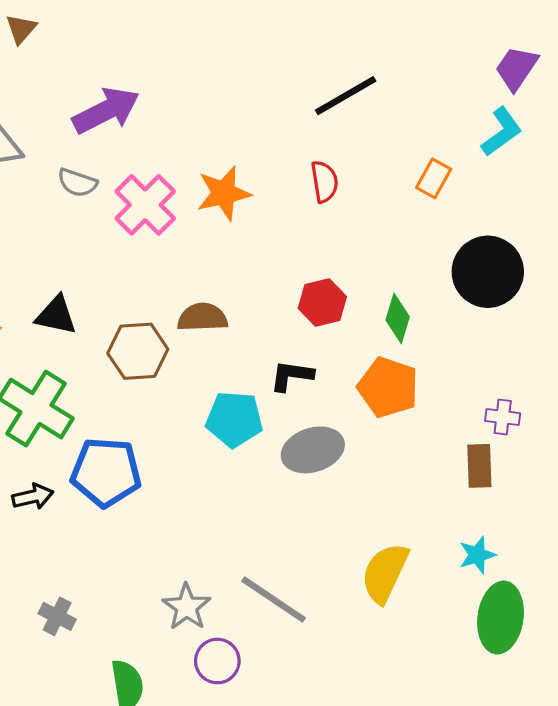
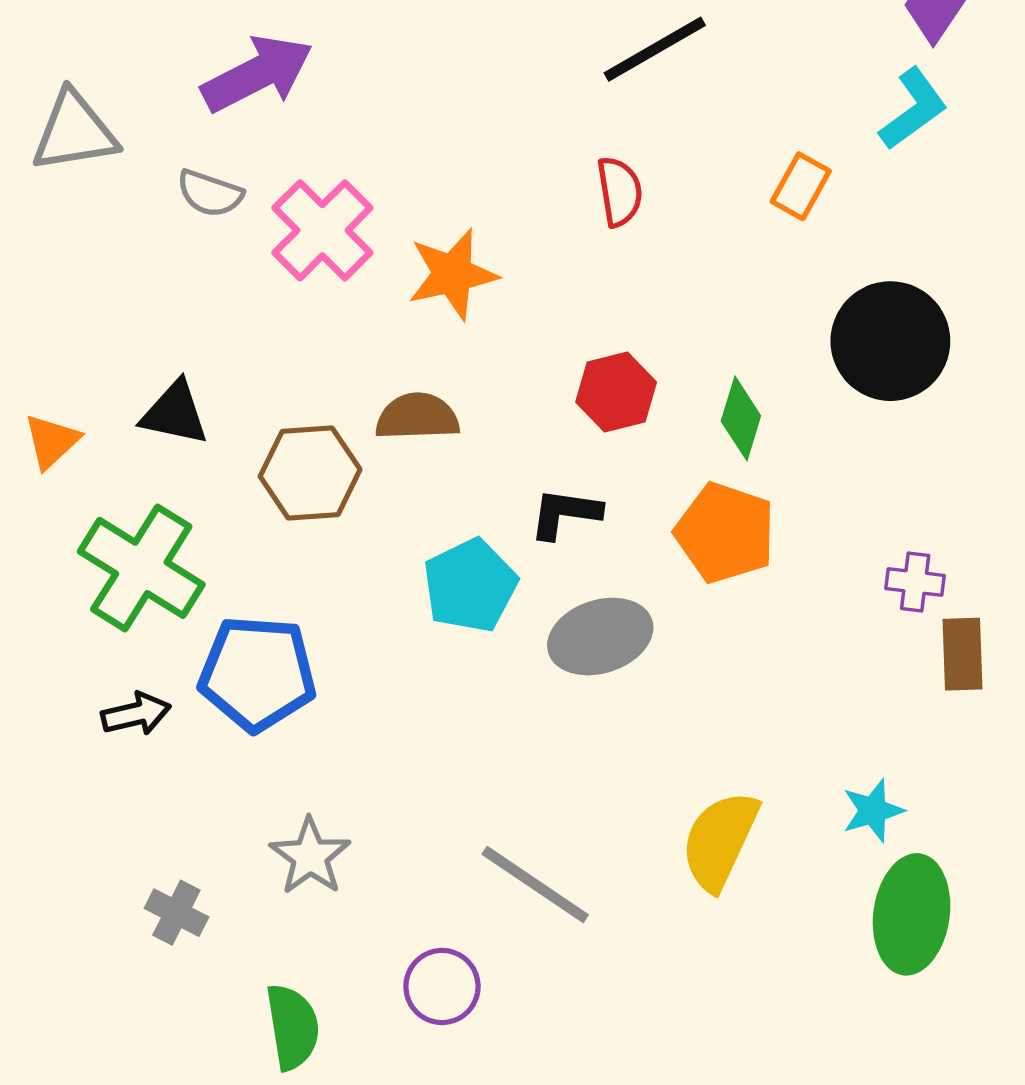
orange star: (224, 193) -> (453, 274), moved
cyan pentagon: (234, 419) -> (470, 586), turned -30
brown rectangle: (479, 466) -> (963, 654), moved
gray star: (187, 607) -> (310, 856), moved

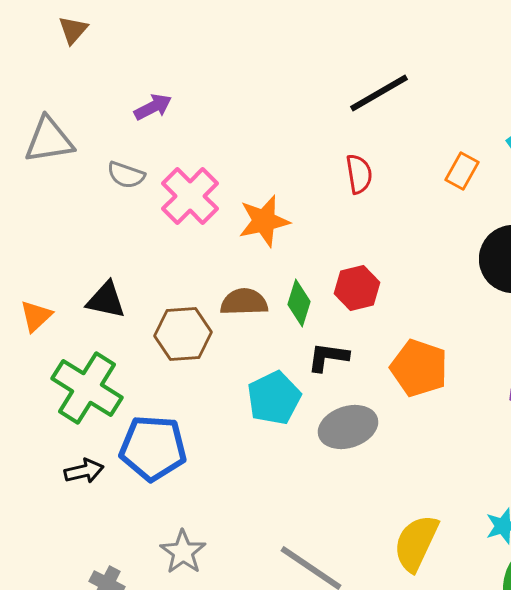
purple arrow: (257, 74) -> (153, 107), size x0.6
green diamond: (741, 418) -> (299, 303), moved

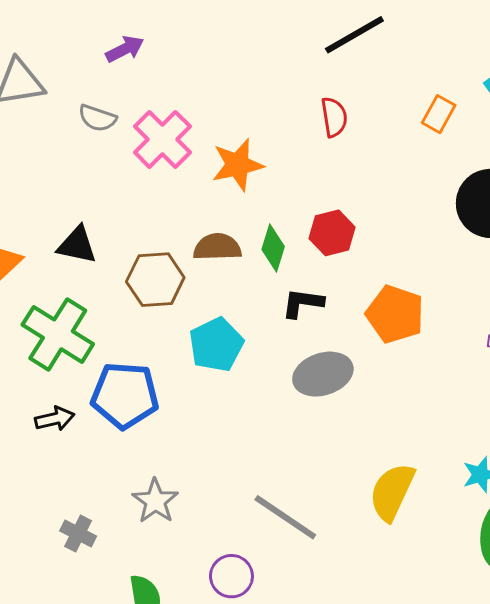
cyan pentagon: (274, 398) -> (216, 345), moved

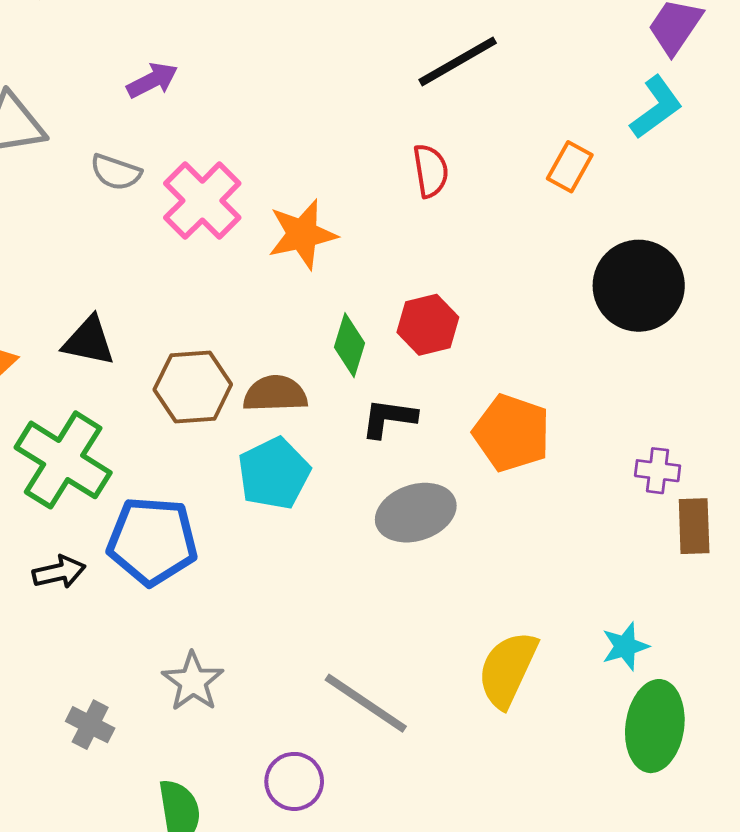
brown semicircle: (217, 247) -> (275, 394), moved

